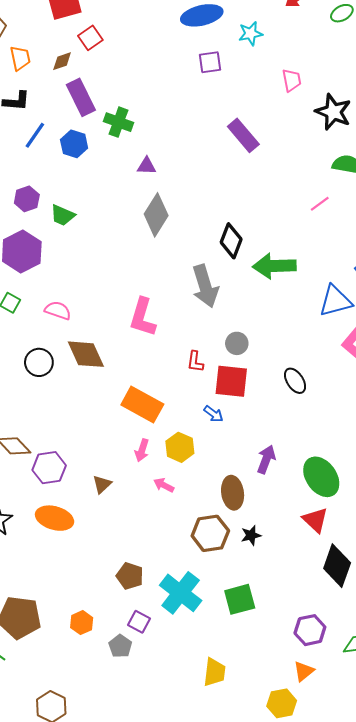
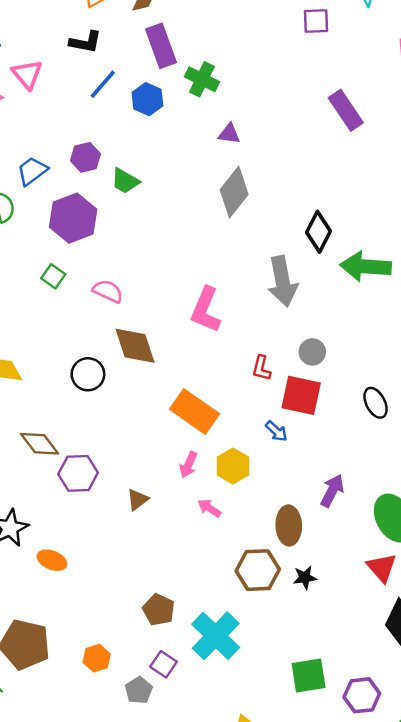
black circle: (39, 362) -> (88, 374), moved
orange ellipse: (55, 518) -> (52, 560), moved, size x0.7
green square: (240, 599) -> (309, 675), moved

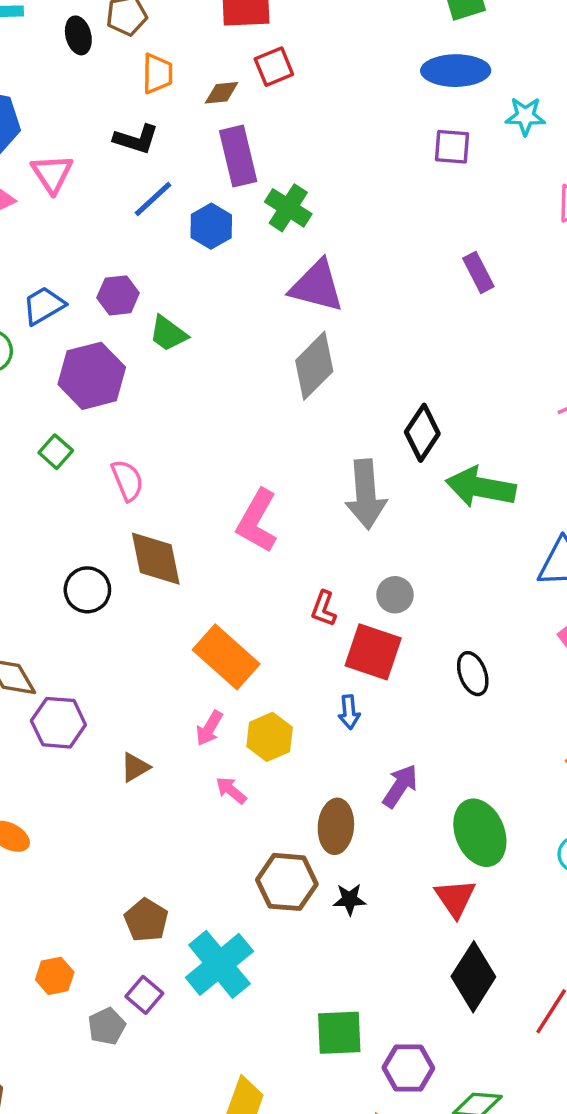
purple rectangle: (346, 110) -> (478, 272), size x0.7
purple triangle: (229, 134) -> (317, 286), size x1.8
pink semicircle: (108, 291) -> (127, 480), turned 36
blue arrow: (276, 431) -> (349, 712), moved, turned 35

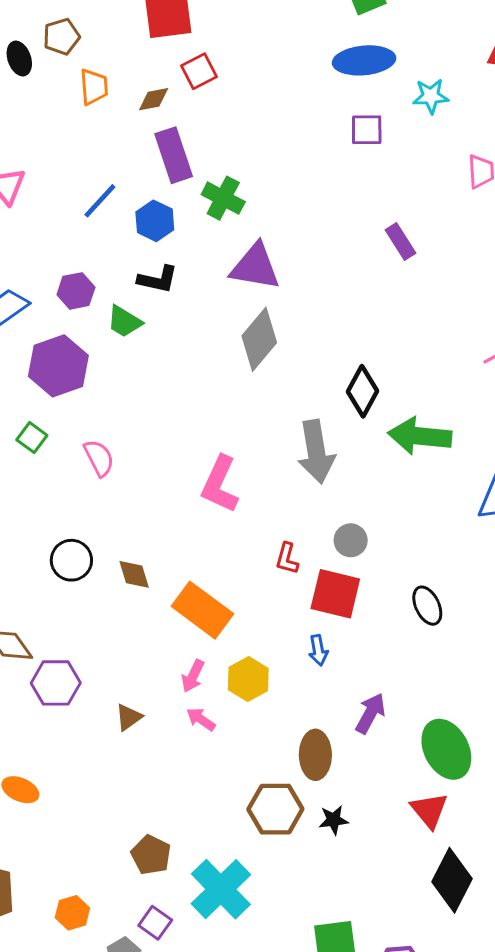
black L-shape: (136, 139) -> (158, 279), moved
brown diamond: (156, 559) -> (134, 574), moved, size x0.6
pink arrow: (231, 790) -> (201, 719), moved

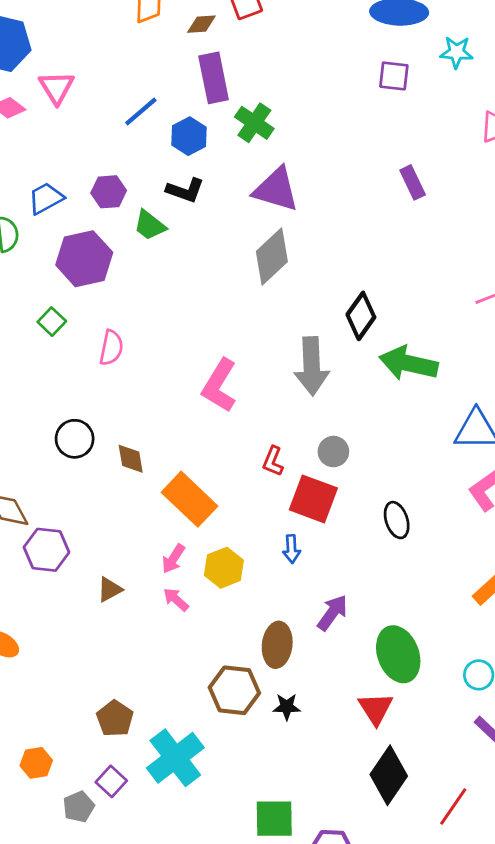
pink semicircle: (99, 458) -> (111, 348), turned 32

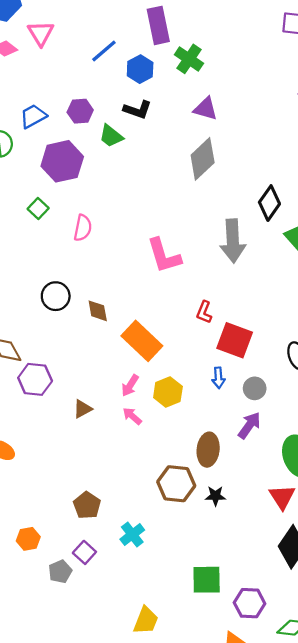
purple triangle: (276, 189) -> (205, 109), size x0.7
pink L-shape: (219, 386) -> (164, 256), turned -48
gray circle: (333, 452) -> (255, 388), moved
cyan cross: (175, 758) -> (132, 535), size x0.6

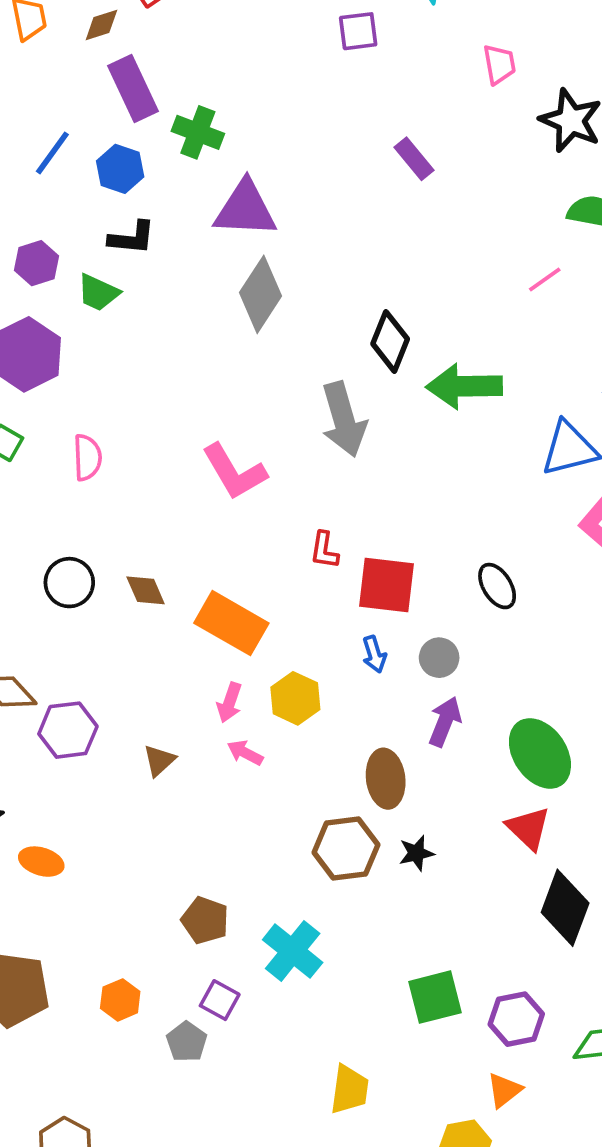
purple triangle: (205, 109) -> (245, 209), size x1.5
cyan cross: (132, 535) -> (293, 951), size x1.4

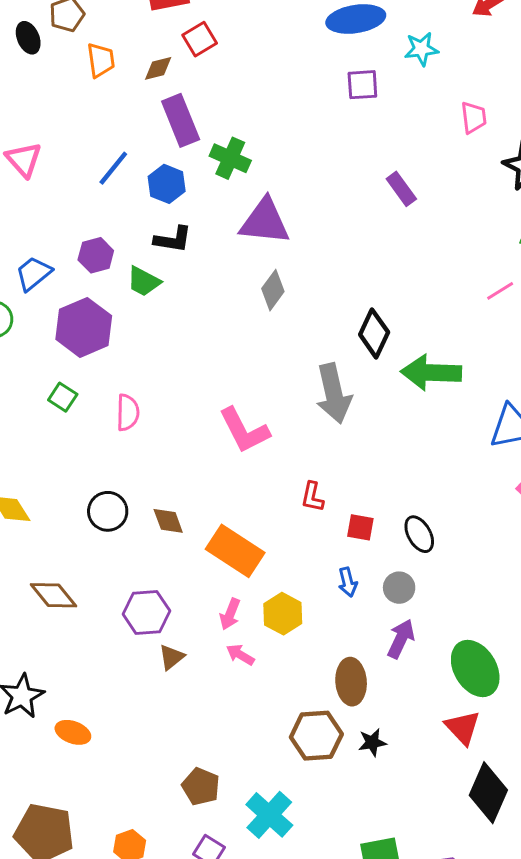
gray diamond: (260, 294) -> (273, 290), size x0.7
red square: (386, 585) -> (360, 527), size x0.6
black ellipse: (497, 586) -> (419, 534), moved
purple hexagon: (68, 730) -> (146, 613), moved

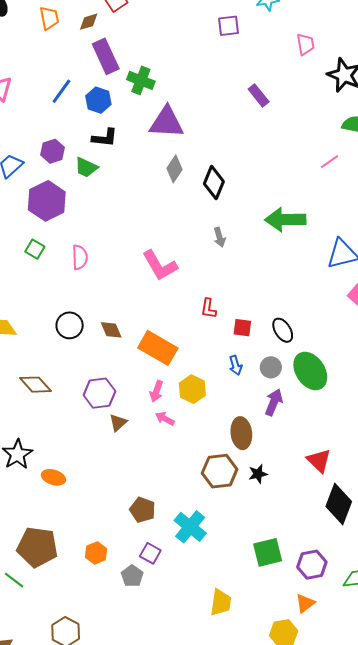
black diamond: (374, 333) -> (214, 183), moved
gray arrow: (334, 393) -> (220, 237), size x0.5
green ellipse: (475, 668) -> (310, 371), moved

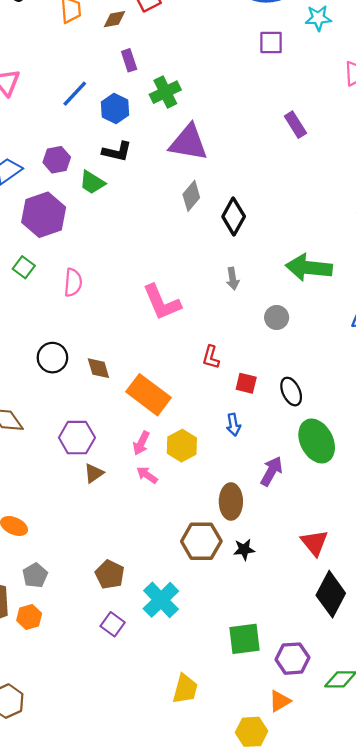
purple rectangle: (106, 56) -> (129, 60), size x0.6
green cross: (141, 80) -> (165, 92), turned 36
gray circle: (271, 367) -> (277, 318), moved
orange hexagon: (96, 553) -> (29, 617), moved
gray pentagon: (132, 576) -> (35, 575), moved

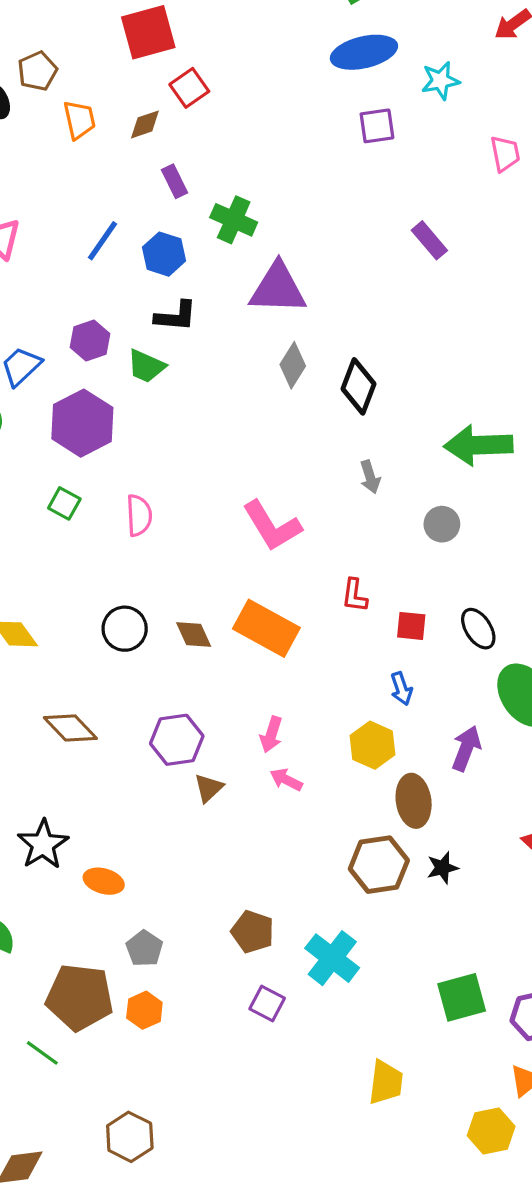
green cross: (165, 92) -> (234, 220), turned -32
orange rectangle: (148, 395) -> (266, 628), moved
yellow hexagon: (182, 446) -> (372, 745), moved

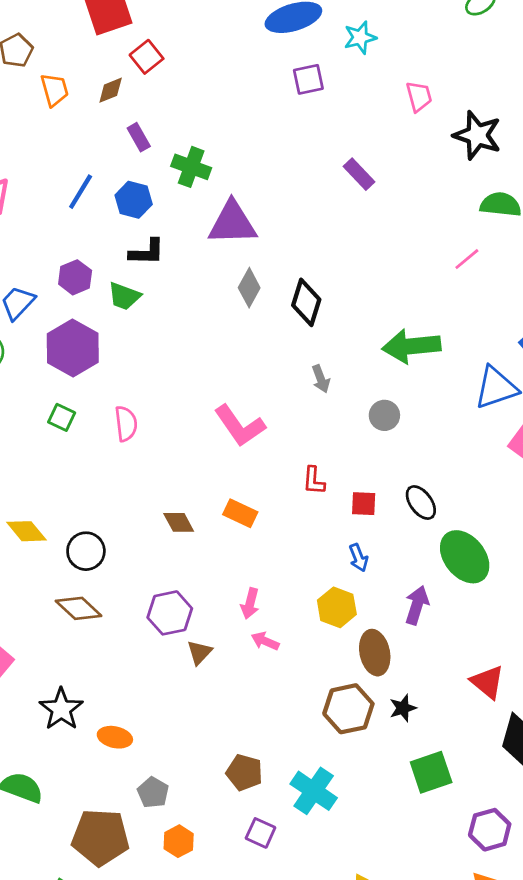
orange rectangle: (266, 628) -> (240, 513), size x0.6
black circle: (125, 629) -> (86, 551), moved
green square: (462, 997) -> (431, 772), moved
orange hexagon: (144, 1010) -> (179, 841), moved

